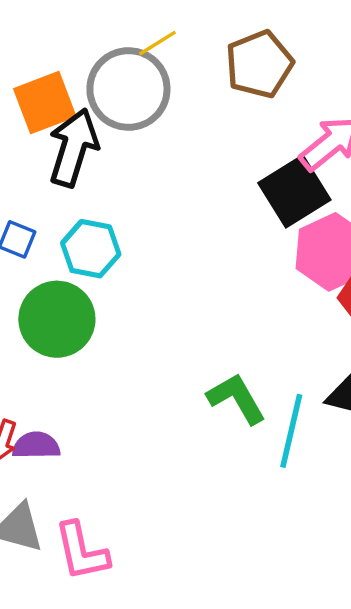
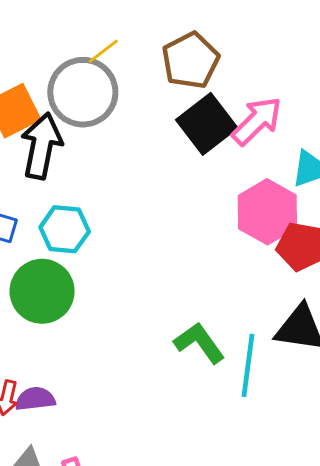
black square: (294, 191) -> (207, 124), moved

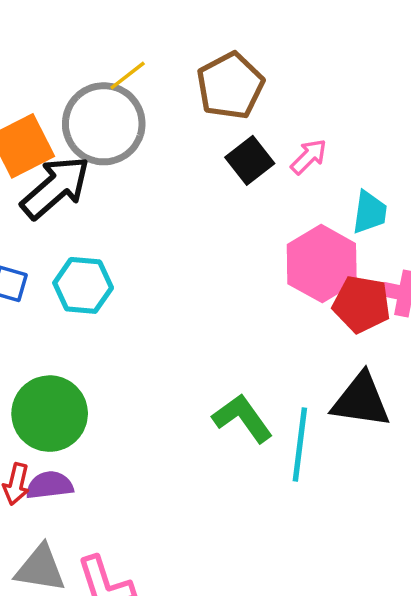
pink arrow: (257, 121) -> (309, 157), size x0.6
black square: (207, 124) -> (250, 160), size x0.7
black arrow: (42, 146) -> (55, 187), turned 38
green circle: (42, 291) -> (50, 414), moved

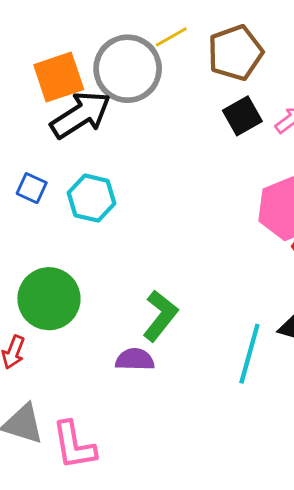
yellow line: (128, 75) -> (171, 37), moved
green L-shape: (242, 418) -> (160, 316), moved, turned 66
purple semicircle: (50, 485) -> (135, 359), moved

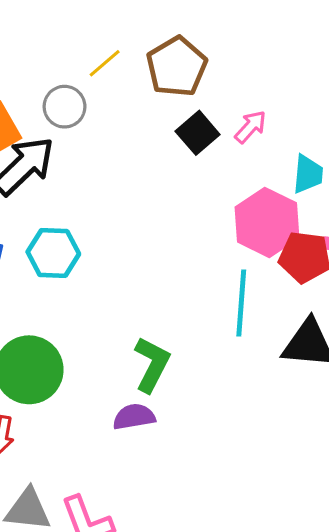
gray circle: (128, 69) -> (65, 107), size x0.6
cyan line: (249, 354) -> (241, 303), moved

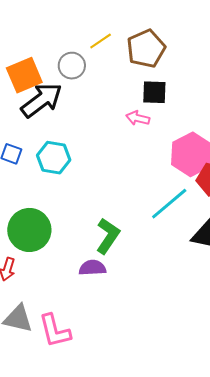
pink arrow: (251, 127) -> (138, 118), moved, turned -125
black square: (198, 133) -> (154, 92), turned 36
cyan line: (241, 303) -> (169, 204), turned 39

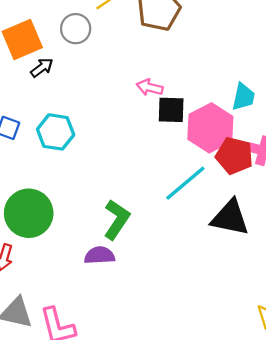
black square: (154, 92) -> (171, 110), moved
black arrow: (42, 100) -> (42, 68), size x0.5

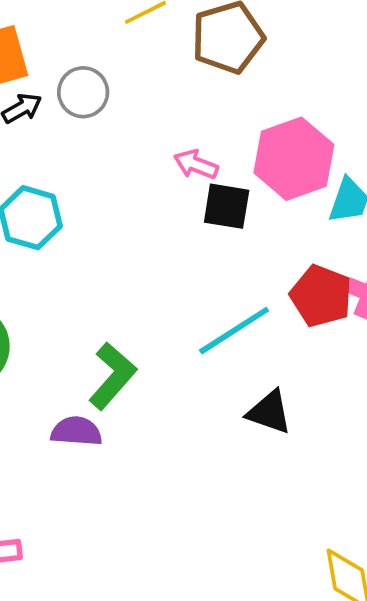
gray circle: (76, 29) -> (83, 92), moved
pink hexagon: (210, 128) -> (294, 159), moved
black triangle: (230, 218) -> (269, 412), moved, size x0.7

